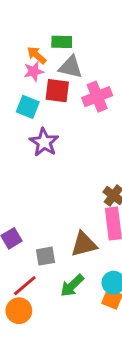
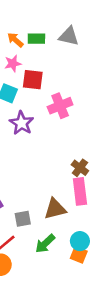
orange arrow: (37, 55) -> (15, 40), moved
gray triangle: (71, 67) -> (69, 36), moved
pink cross: (97, 97) -> (60, 106), moved

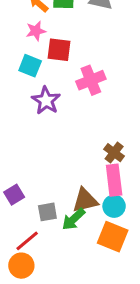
cyan circle: (80, 241) -> (114, 206), moved
green arrow: (45, 244) -> (73, 219), moved
orange square: (79, 255) -> (113, 237), moved, size x1.5

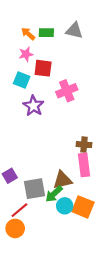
brown cross: (114, 153) -> (84, 145), turned -32
cyan circle: (114, 206) -> (65, 206), moved
gray square: (47, 212) -> (35, 189), size x1.5

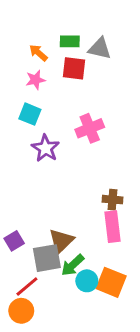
green rectangle: (46, 33) -> (70, 41), moved
red square: (43, 68) -> (74, 68), moved
brown triangle: (62, 180) -> (61, 241), moved, turned -30

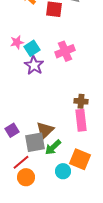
pink star: (36, 80) -> (17, 42), moved
cyan square: (30, 114) -> (32, 48), moved, turned 35
cyan circle: (87, 281) -> (63, 171), moved
orange circle: (21, 311) -> (26, 177), moved

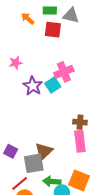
cyan square: (32, 48) -> (53, 85), moved
purple square: (12, 130) -> (11, 151), turned -32
green arrow: (53, 147) -> (52, 181), moved, turned 48

